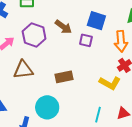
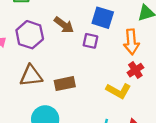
brown triangle: (23, 70) -> (31, 76), moved

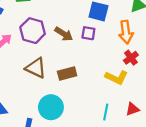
brown arrow: (64, 25) -> (64, 34), moved
brown triangle: (31, 76) -> (36, 68), turned 35

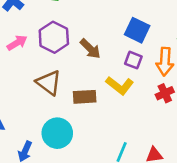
purple square: (88, 33) -> (133, 60), moved
yellow L-shape: (117, 77) -> (120, 86), moved

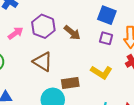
yellow L-shape: (120, 86) -> (101, 72), moved
brown rectangle: (85, 97) -> (70, 83), moved

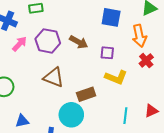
pink arrow: (16, 33) -> (19, 44), moved
purple square: (106, 38) -> (107, 53), moved

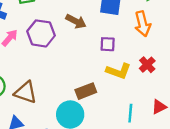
brown arrow: (79, 42) -> (76, 21), moved
red cross: (146, 60) -> (147, 65), moved
brown triangle: (54, 77) -> (26, 92), moved

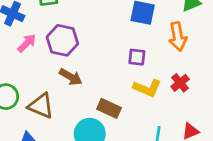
brown arrow: (76, 21) -> (71, 77), moved
brown rectangle: (86, 91) -> (109, 108), turned 42

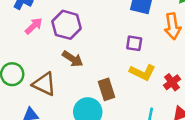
red cross: (180, 83) -> (172, 82), moved
brown rectangle: (109, 108) -> (106, 89), turned 45

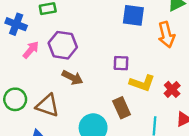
purple square: (134, 43) -> (121, 63), moved
brown rectangle: (106, 89) -> (122, 108), moved

